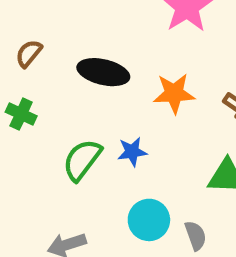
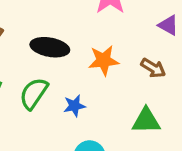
green semicircle: (82, 160) -> (34, 93), moved

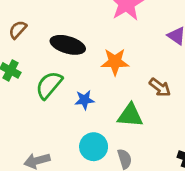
brown arrow: (153, 68) -> (160, 87), moved
green triangle: (146, 121) -> (130, 115), moved

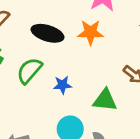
orange star: (115, 62) -> (91, 32), moved

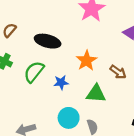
orange star: (91, 32) -> (86, 61), moved, turned -30

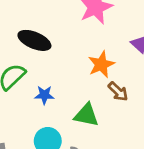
orange star: (86, 61) -> (101, 64), moved

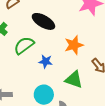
orange star: (101, 64) -> (74, 45), moved

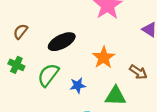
black ellipse: (43, 21) -> (62, 42), turned -40

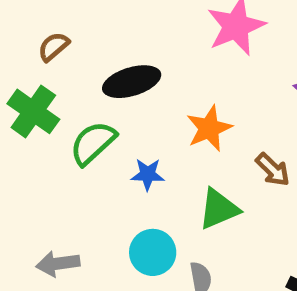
green cross: (16, 65) -> (33, 111), size x1.5
green triangle: (115, 96) -> (219, 209), turned -35

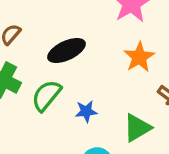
orange star: (209, 128) -> (139, 57), moved

